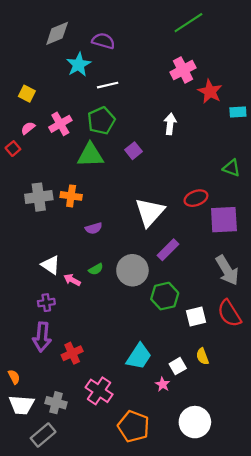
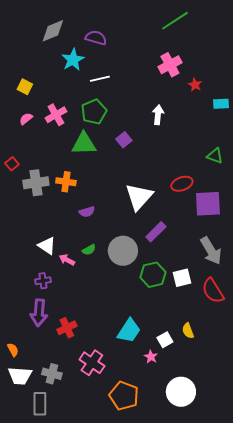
red star: (210, 92) -> (195, 85), size x0.6
red square: (13, 149) -> (12, 164), moved
white square: (196, 317) -> (182, 278), moved
gray rectangle: (43, 435) -> (40, 404), turned -50

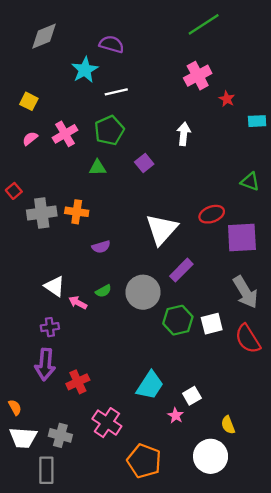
gray diamond: (53, 31) -> (44, 36), moved
green triangle: (84, 144) -> (98, 168), size x0.6
yellow semicircle: (188, 331) -> (228, 425), moved

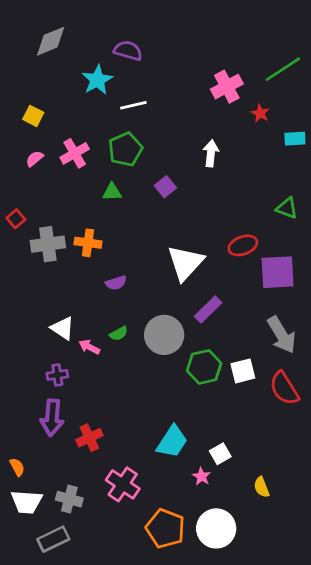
green line: (204, 24) -> (283, 69), moved
white circle: (211, 456) -> (216, 528), moved
gray rectangle: (46, 470) -> (53, 539), turned 64

